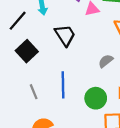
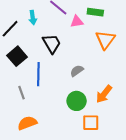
gray semicircle: (106, 61) -> (77, 71), moved
blue line: (63, 85) -> (38, 74), moved

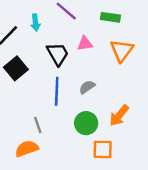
pink triangle: (77, 21) -> (85, 43), moved
blue line: (38, 74) -> (57, 91), moved
gray line: (22, 93) -> (38, 125), moved

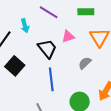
gray semicircle: (87, 87) -> (85, 63), moved

